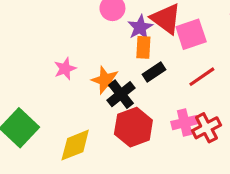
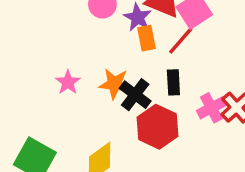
black rectangle: (154, 72) -> (173, 82), moved, turned -45
red line: (202, 77) -> (181, 41), moved

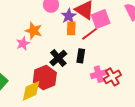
orange star: (115, 84) -> (34, 31), moved
red hexagon: (157, 127) -> (45, 77), moved

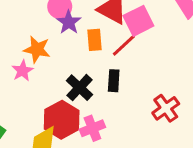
purple star: (69, 16) -> (69, 22), moved
pink cross: (99, 74) -> (92, 128), moved

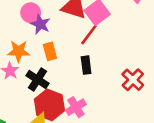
orange rectangle: (95, 40) -> (50, 51), moved
black cross: (79, 88) -> (38, 79), moved

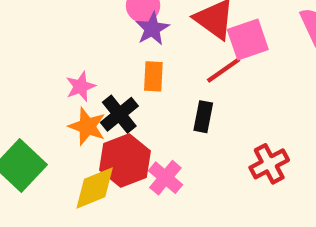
orange star: (19, 51) -> (87, 126), moved
pink cross: (76, 107) -> (165, 178), turned -36

